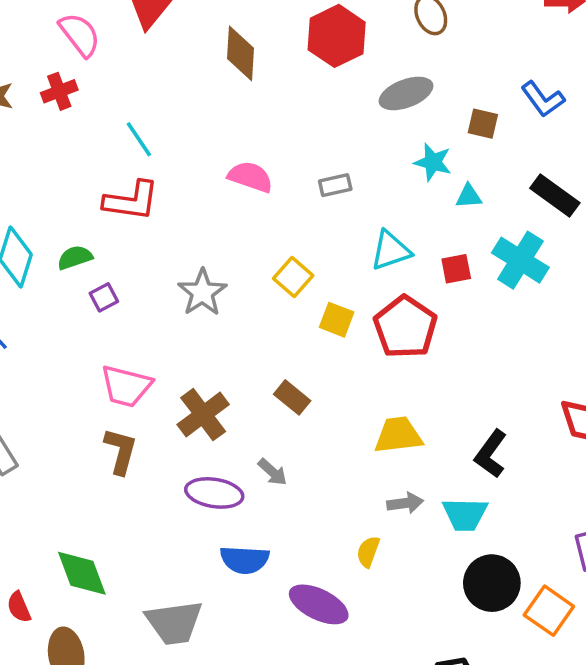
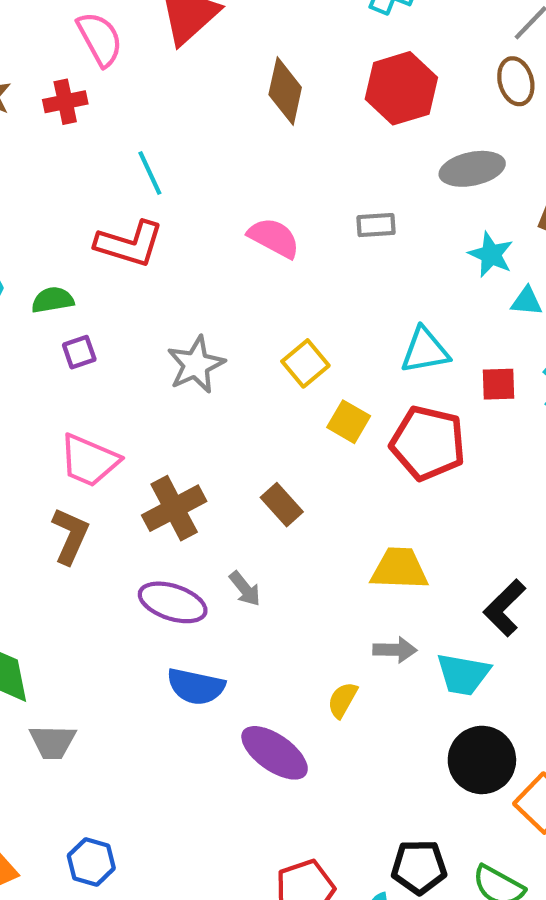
gray rectangle: (335, 185) -> (376, 225), moved
red pentagon: (405, 327) -> (428, 443), turned -30
gray trapezoid: (174, 623) -> (53, 742), moved, size x0.7

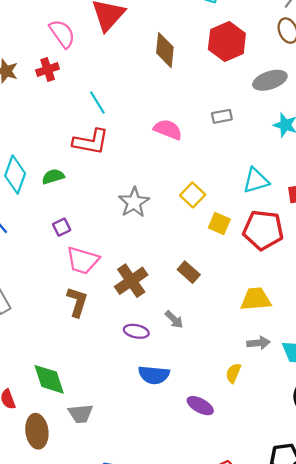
purple square: (79, 352) -> (62, 227), moved
purple ellipse: (173, 602) -> (136, 331), size x0.7
purple ellipse: (275, 753) -> (200, 406), size x0.7

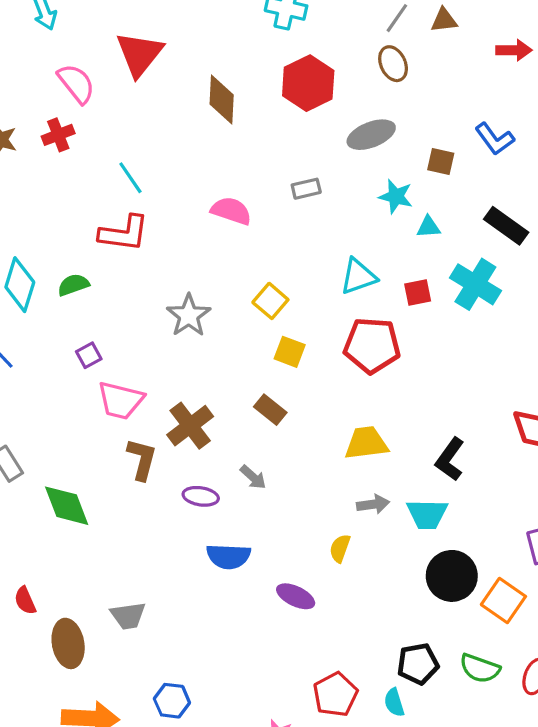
yellow square: (219, 223) -> (290, 352), moved
brown L-shape: (77, 302) -> (142, 459), moved
green diamond: (49, 379) -> (67, 506), moved

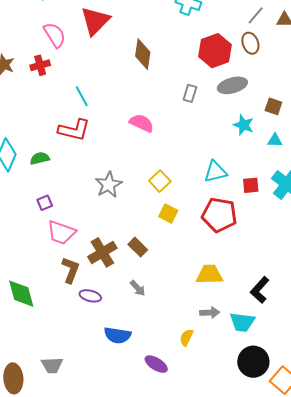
red hexagon: (308, 83) -> (215, 51), moved
gray rectangle: (306, 189) -> (190, 93), moved, turned -66
cyan triangle: (428, 227) -> (275, 140), moved
brown rectangle: (270, 410) -> (138, 247), moved
purple ellipse: (201, 496) -> (90, 296), moved

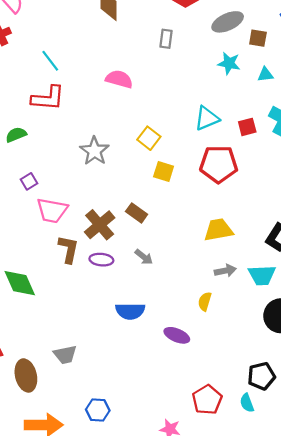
gray ellipse: (232, 85) -> (228, 22), moved
purple ellipse: (90, 296) -> (101, 260), moved

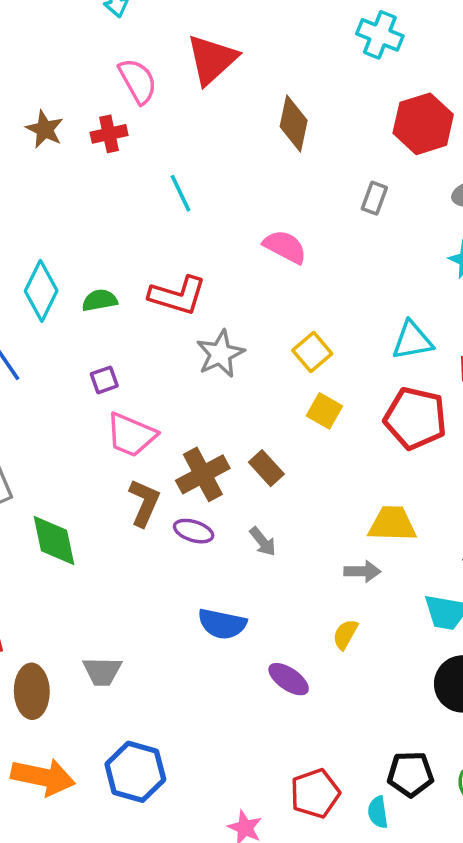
red L-shape: (48, 98) -> (177, 295), moved
gray arrow: (225, 271) -> (362, 571), moved
blue hexagon: (98, 410) -> (135, 772), size x1.5

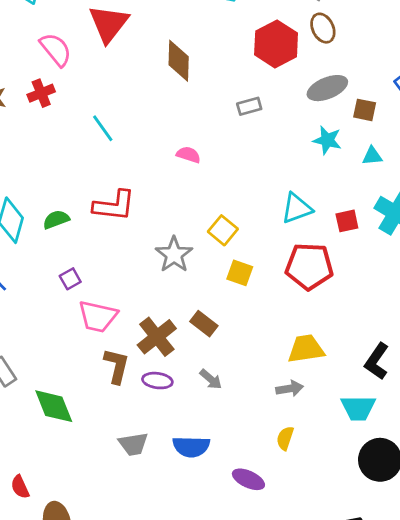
gray rectangle: (374, 198) -> (249, 106), turned 65
pink semicircle: (285, 247) -> (188, 155), size x0.7
gray star: (220, 354) -> (174, 255), moved
gray trapezoid: (102, 671) -> (133, 444), moved

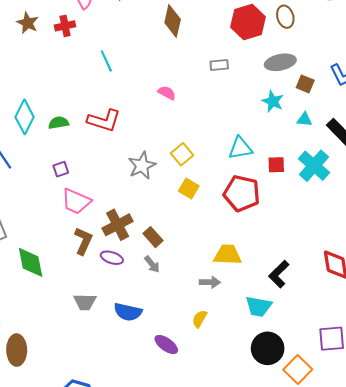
brown rectangle: (204, 324) -> (153, 237), moved

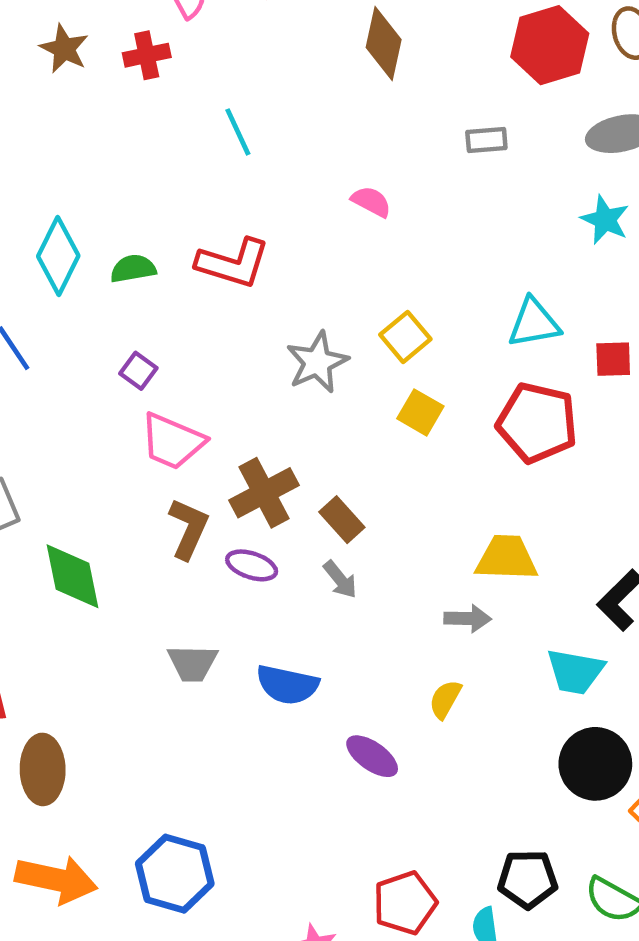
purple square: (61, 169) -> (138, 371), turned -35

